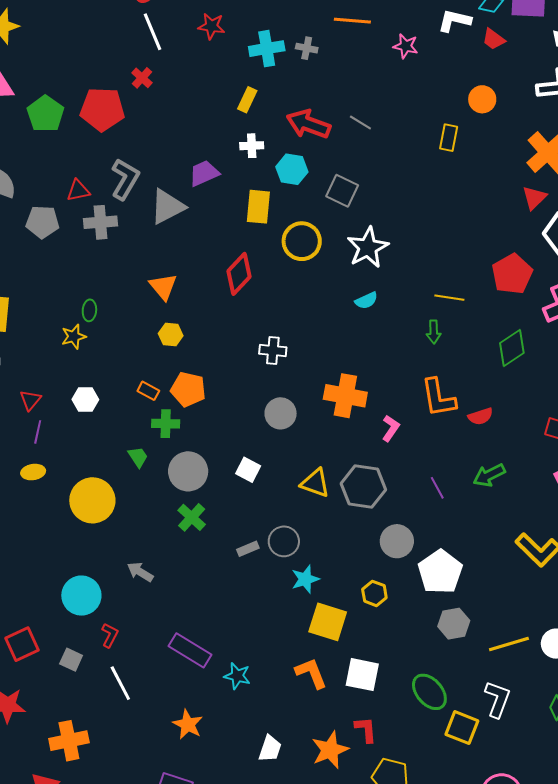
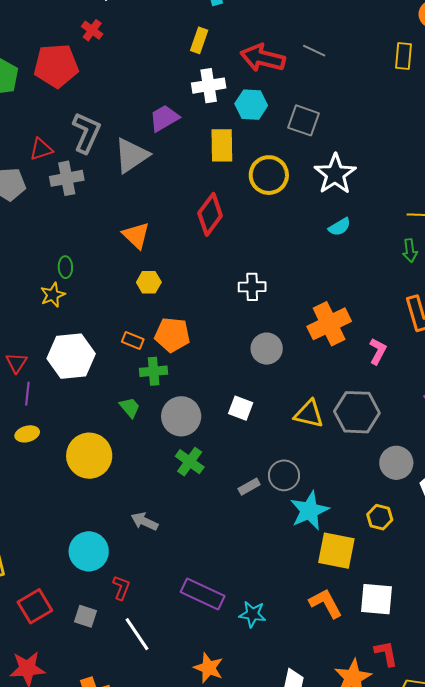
white cross: (252, 146) -> (209, 86), size x1.4
orange cross: (345, 396) -> (329, 324), turned -30
white hexagon: (85, 399) -> (71, 356), size x1.8
cyan star: (305, 579) -> (309, 511), size x1.4

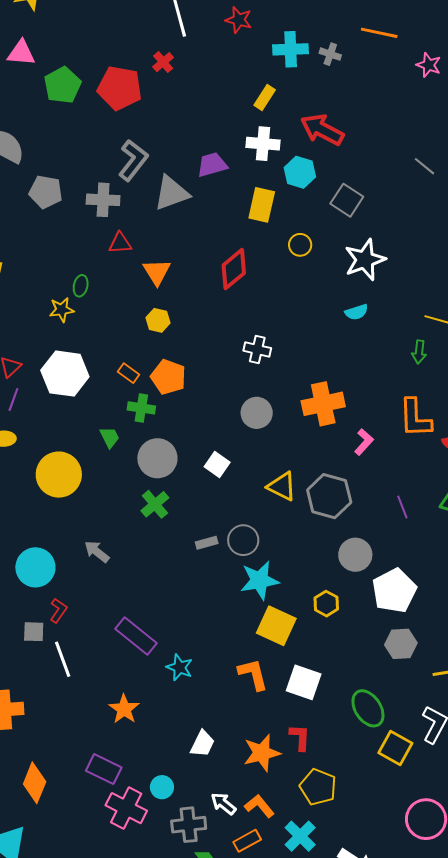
gray line: (314, 51) -> (424, 166), moved
red triangle: (41, 149) -> (120, 243), moved
yellow circle: (269, 175) -> (300, 245), size x0.6
gray square: (85, 616) -> (34, 632), moved, turned -30

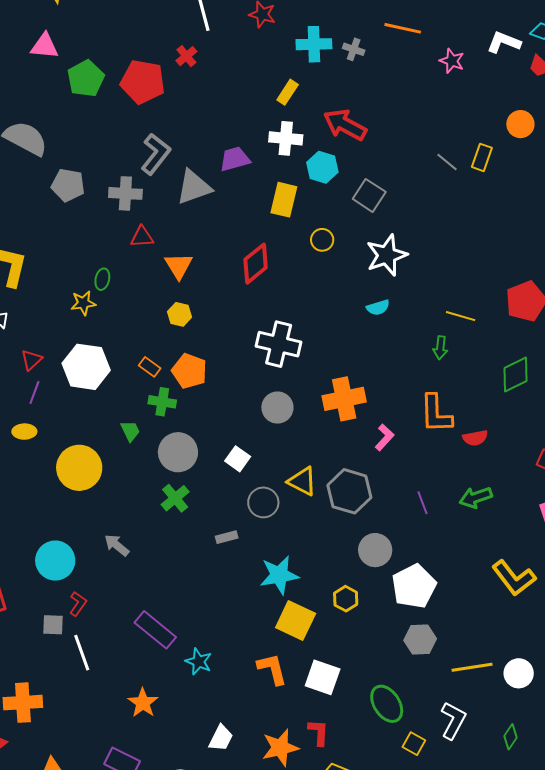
white cross: (257, 349) -> (279, 344), size x1.6
gray circle: (243, 540) -> (263, 502), moved
yellow square: (395, 748) -> (414, 744), size x0.7

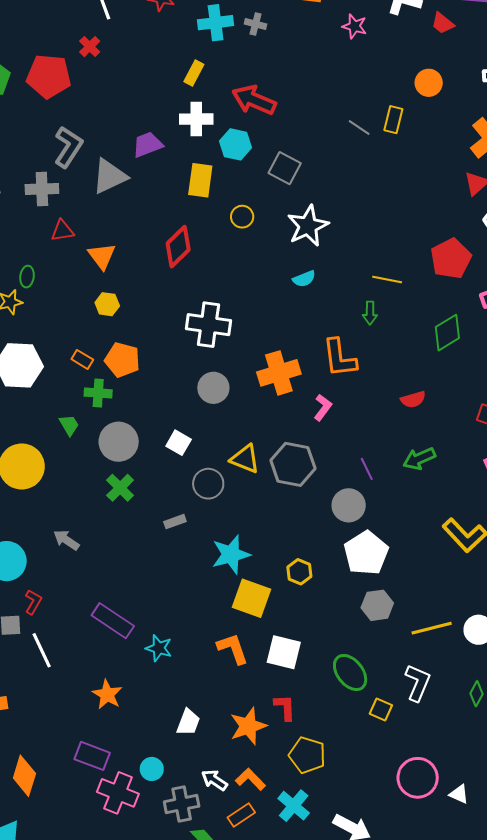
orange L-shape: (436, 414) -> (339, 358), moved
gray circle: (375, 550) -> (349, 505), moved

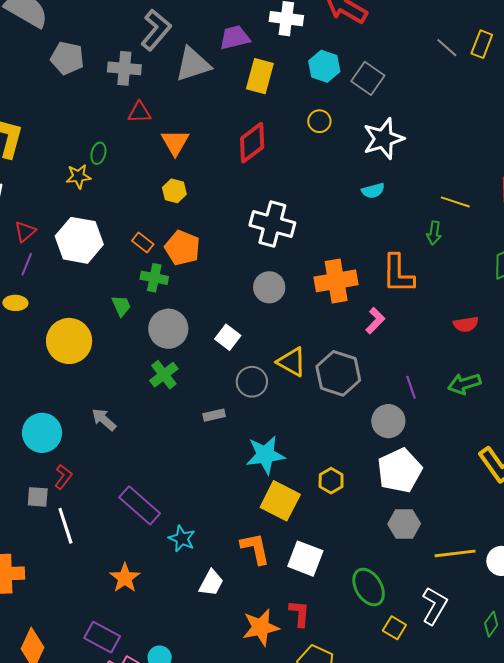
cyan hexagon: (236, 144) -> (324, 66), moved
yellow rectangle: (200, 180) -> (260, 76), moved
white trapezoid: (188, 722) -> (211, 583), moved

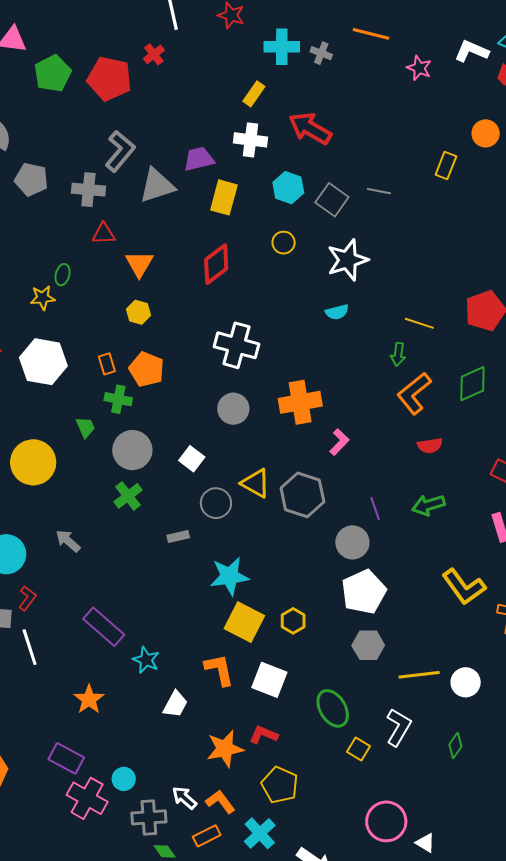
gray line: (447, 48) -> (379, 191), moved, turned -30
orange rectangle: (143, 242) -> (107, 364), turned 35
orange L-shape: (398, 274) -> (414, 393), moved, turned 51
yellow hexagon: (331, 481) -> (293, 621), moved
red L-shape: (299, 613) -> (264, 735), turned -72

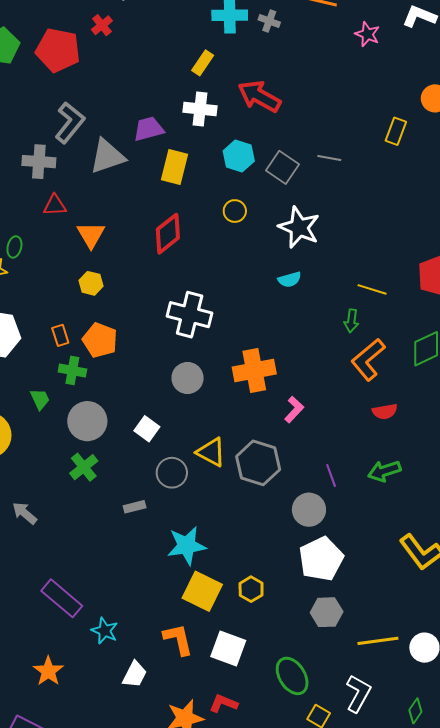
white star: (348, 260) -> (299, 227), turned -30

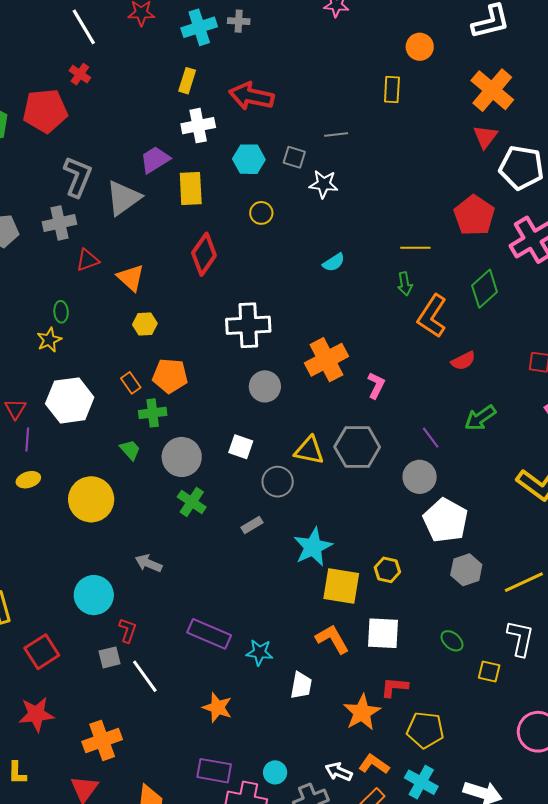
gray square: (283, 167) -> (294, 157), size x0.7
white star: (299, 227) -> (324, 184), moved, size x0.7
green ellipse: (292, 676) -> (452, 641), size x0.6

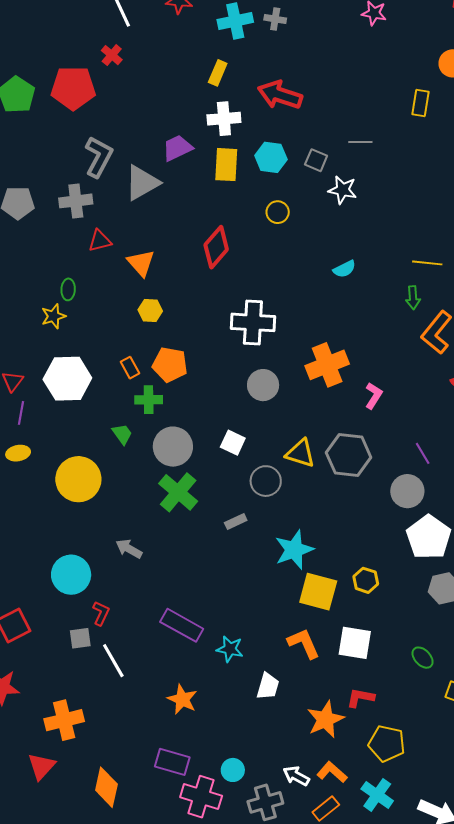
yellow rectangle: (191, 188) -> (226, 165), moved
green cross: (192, 502) -> (178, 492), size x1.4

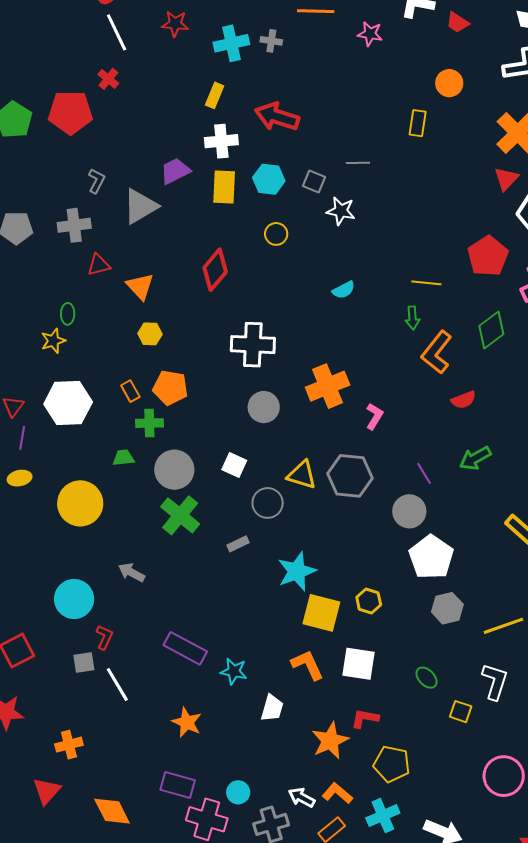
gray L-shape: (99, 157) -> (97, 181), size x0.6
green trapezoid: (122, 434) -> (124, 458), turned -60
orange cross: (64, 720) -> (69, 745), size x0.7
orange diamond: (106, 787) -> (112, 811), turned -39
cyan cross: (377, 795) -> (383, 816), turned 32

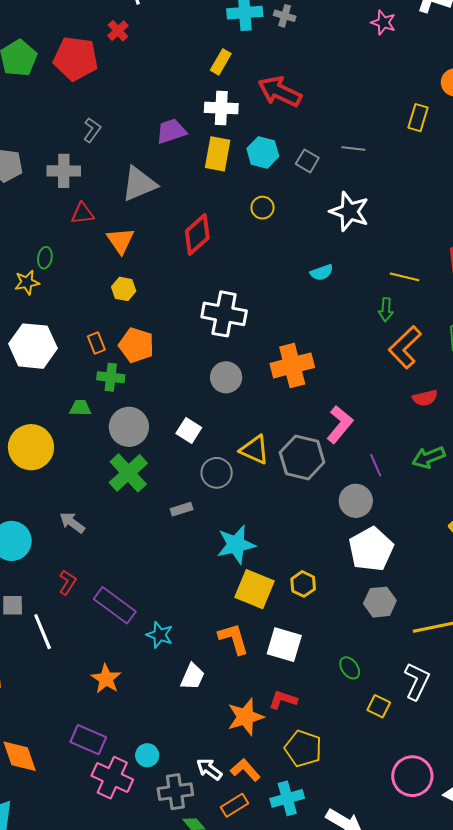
gray triangle: (140, 206) -> (139, 184), moved
white star: (341, 211) -> (349, 211), moved, size x1.4
pink L-shape: (374, 416) -> (340, 424), moved, size x1.4
red L-shape: (104, 637) -> (67, 582), moved

